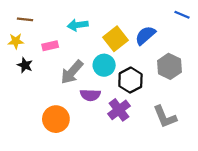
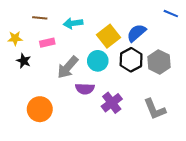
brown line: (25, 19) -> (40, 18), moved
black hexagon: (130, 80) -> (131, 60), moved
orange circle: (56, 119) -> (40, 109), moved

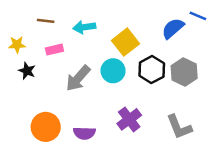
blue semicircle: (136, 33) -> (173, 28), moved
purple semicircle: (85, 89) -> (84, 133), moved

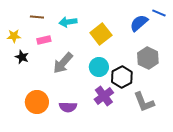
black hexagon: (152, 70) -> (122, 77), moved
cyan circle: (113, 71) -> (99, 67), moved

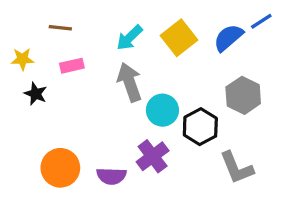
blue line: (159, 13) -> (261, 21), turned -56
cyan arrow: (68, 22) -> (130, 38), moved, turned -36
yellow square: (101, 34) -> (179, 38), moved
gray arrow: (63, 63) -> (130, 82), moved, turned 120
purple cross: (104, 96) -> (153, 156), moved

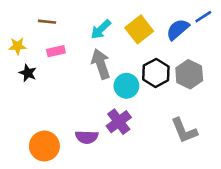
black hexagon: (200, 127) -> (156, 73), moved
orange circle: (60, 168) -> (44, 146), moved

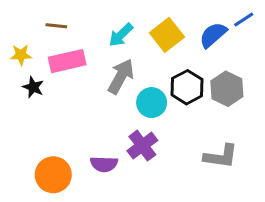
pink rectangle: (56, 51) -> (67, 61), size x1.6
gray arrow: (101, 64) -> (121, 76), turned 48
gray L-shape: (184, 131) -> (221, 156), turned -60

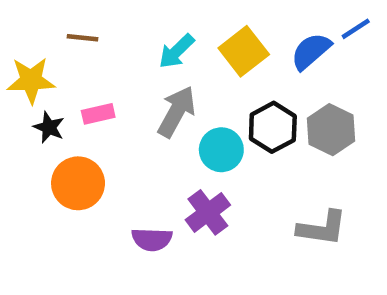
yellow star: (21, 55) -> (31, 80), size x1.5
pink rectangle: (67, 61) -> (98, 114), moved, size x0.6
orange circle: (53, 175) -> (78, 183), moved

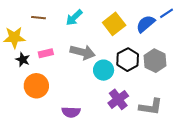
cyan arrow: (177, 51) -> (74, 18), moved
gray arrow: (177, 112) -> (83, 52), turned 75
purple cross: (208, 212) -> (118, 99), moved

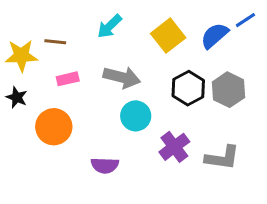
brown line: (38, 18) -> (55, 42), moved
black star: (23, 60) -> (17, 97), moved
cyan circle: (104, 70) -> (136, 116), moved

